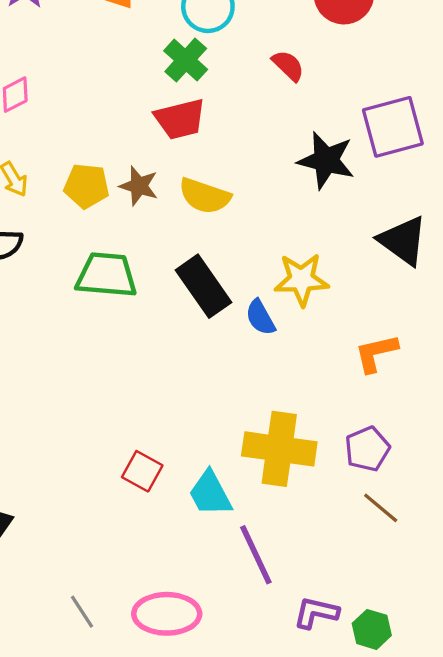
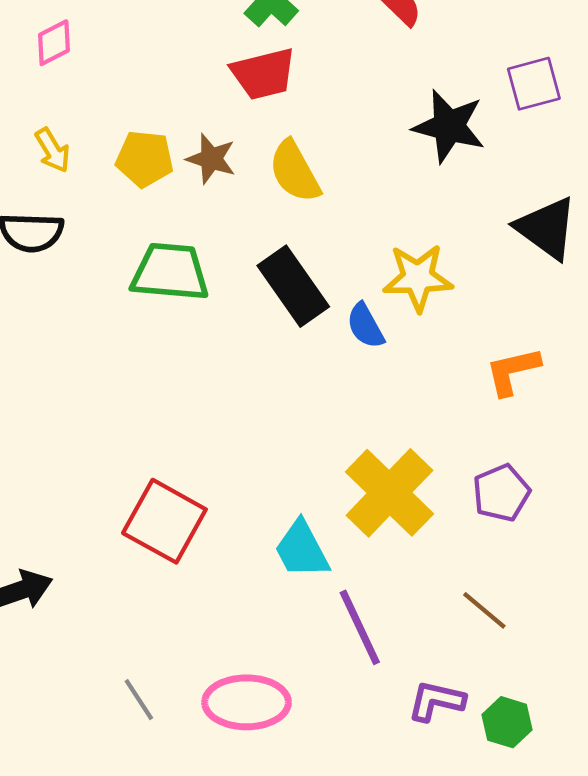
purple square: (393, 127) -> (534, 84), size x0.7
yellow semicircle: (205, 196) -> (295, 171), turned 42
yellow cross: (279, 449) -> (389, 493), turned 36
red square: (142, 471) -> (164, 521), moved, size x1.6
brown line: (381, 508) -> (484, 610), moved

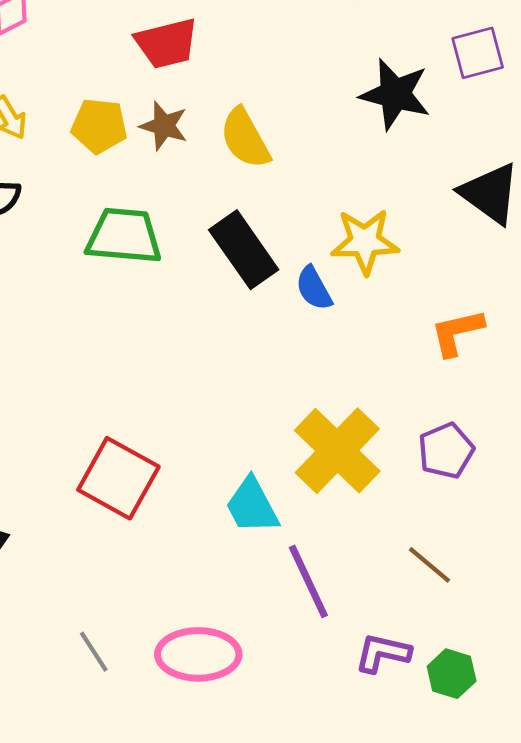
red trapezoid: (263, 74) -> (167, 43), moved

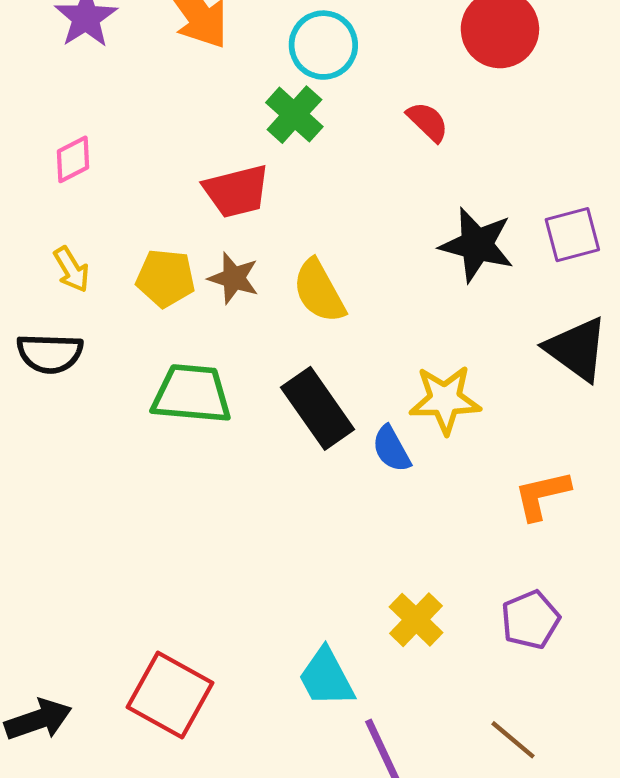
purple square: (478, 53) -> (572, 235), moved
yellow cross: (337, 451) -> (416, 620), size x0.6
red square: (118, 478) -> (170, 695), moved

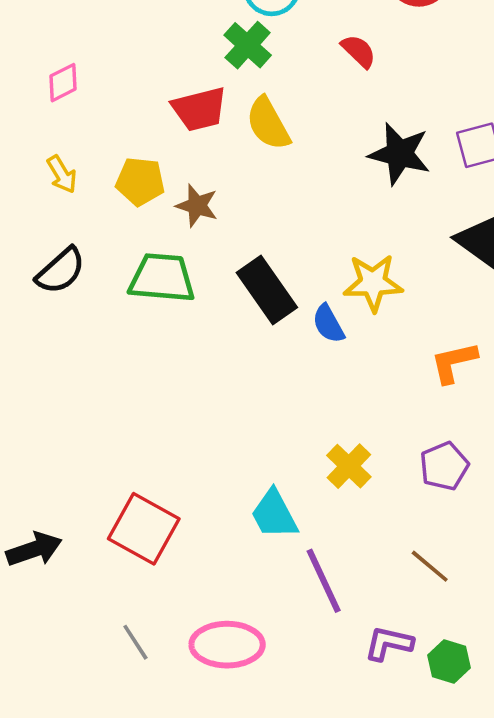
brown star: (234, 278) -> (197, 206), moved
yellow semicircle: (319, 291) -> (268, 124), moved
black semicircle: (50, 353) -> (61, 271), moved, turned -44

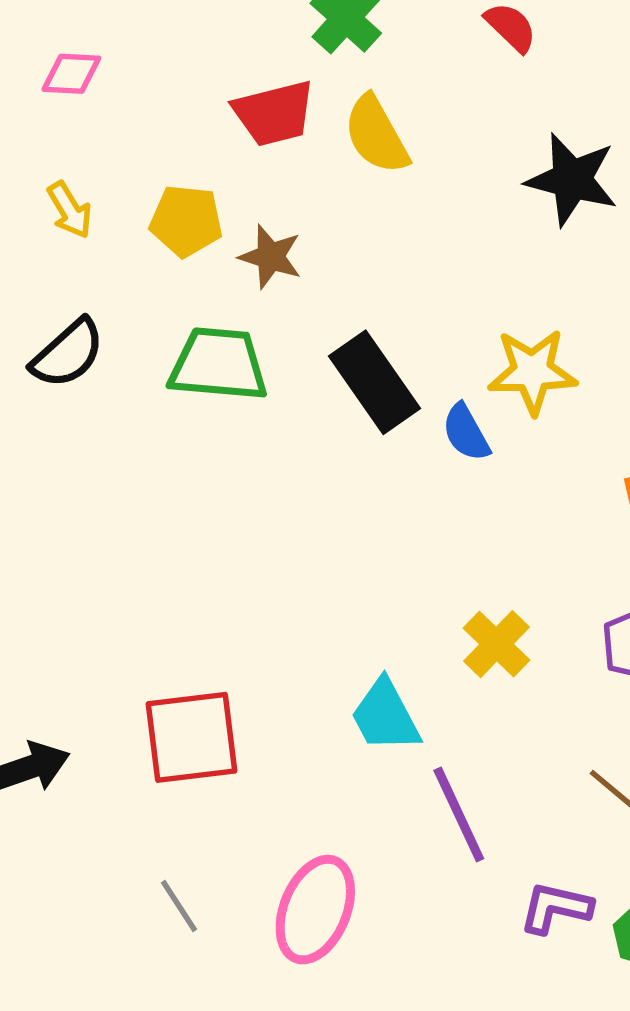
pink diamond: (63, 83) -> (71, 74), turned 30
red square: (144, 529) -> (192, 737), turned -36
pink ellipse: (227, 645) -> (315, 910), turned -68

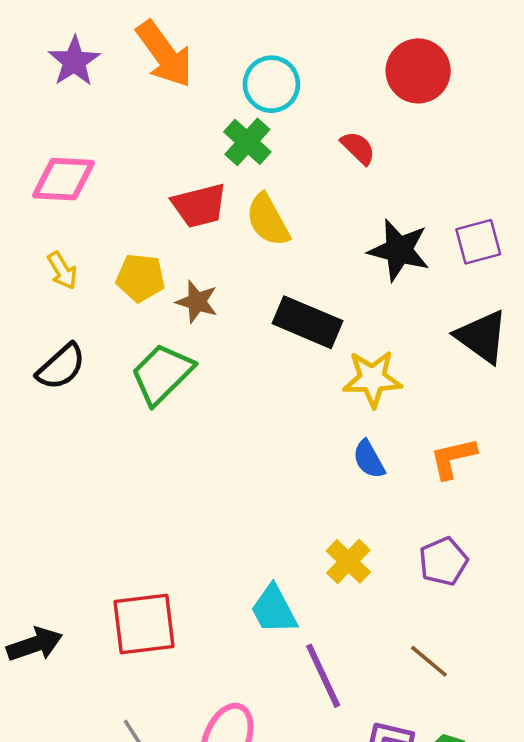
pink diamond: (71, 74) -> (63, 179), size x1.6
green trapezoid: (218, 364) -> (162, 374), turned -50
black rectangle: (374, 382) -> (308, 322), moved, turned -32
blue semicircle: (466, 432) -> (369, 459), moved

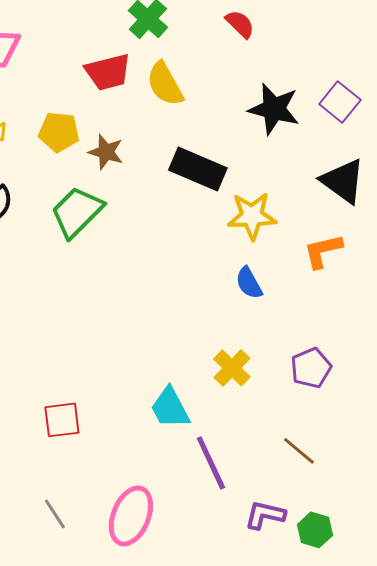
purple square: (478, 242) -> (340, 102), turned -36
orange L-shape: (453, 458) -> (323, 251), moved
red square: (144, 624) -> (62, 420), size x0.7

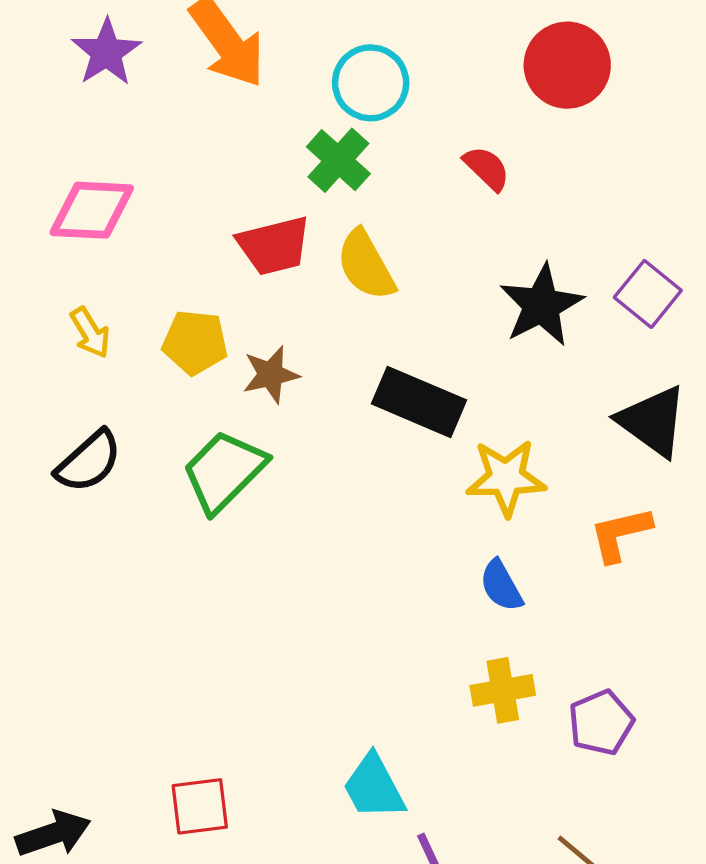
black star: (274, 109) -> (541, 305), turned 30
brown star: (106, 152) -> (271, 375), turned -30
yellow cross: (232, 368) -> (503, 690), moved, turned 36

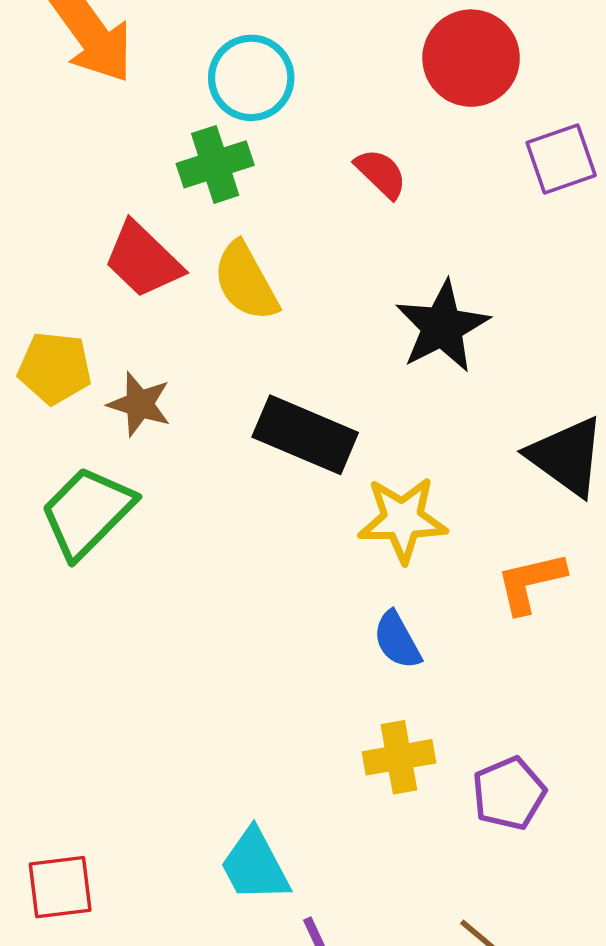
green cross: (338, 160) -> (215, 164), turned 30
red trapezoid: (274, 246) -> (143, 260), turned 58
purple square: (648, 294) -> (561, 159), moved, turned 32
brown star: (271, 375) -> (139, 404), turned 30

